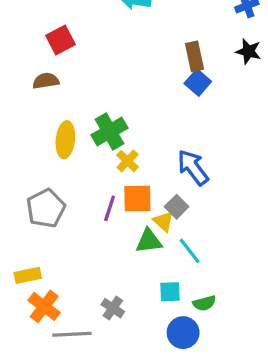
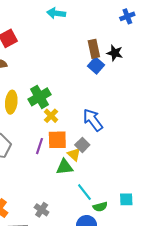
black star: (248, 51) -> (115, 53), moved
cyan line: (190, 251) -> (84, 192), moved
cyan square: (170, 292) -> (126, 199), moved

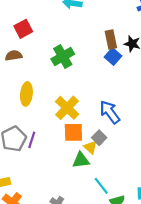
green cross: (39, 97) -> (63, 57), moved
yellow cross: (51, 116) -> (67, 108), size x1.6
purple line: (39, 146) -> (32, 140), moved

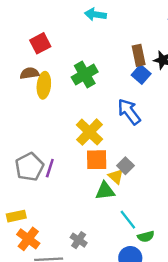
yellow ellipse: (26, 94) -> (44, 85), moved
blue arrow: (110, 112) -> (129, 112), moved

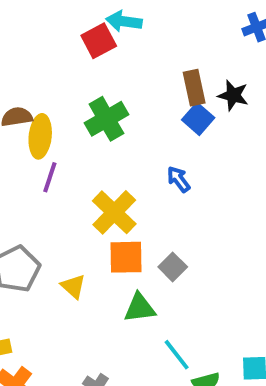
red square: (40, 43) -> (99, 41), moved
blue arrow: (129, 112) -> (179, 179), size x0.6
purple line: (50, 168) -> (50, 177), moved
yellow triangle: (116, 176) -> (73, 286), moved

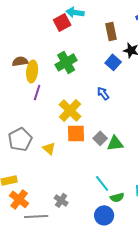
brown rectangle: (194, 88) -> (111, 31), moved
green triangle: (140, 308) -> (115, 143), moved

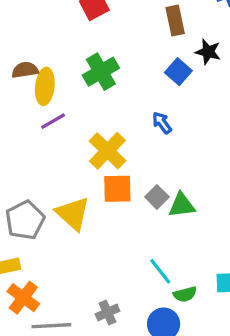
purple line: (37, 92) -> (53, 121), turned 42
gray pentagon: (20, 139) -> (25, 220), moved
yellow triangle: (49, 148) -> (73, 213), size x1.6
gray cross: (61, 200) -> (107, 312), moved, turned 32

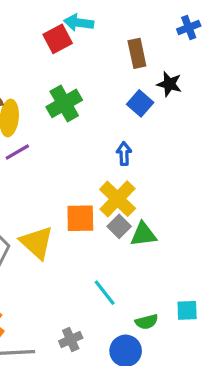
blue arrow: (162, 123) -> (124, 154), turned 35
yellow cross: (107, 151) -> (118, 199), moved
cyan line: (160, 271) -> (105, 293), moved

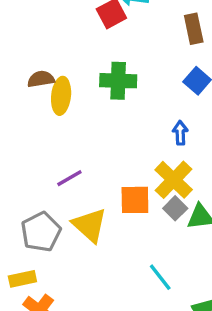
green cross: (64, 103) -> (118, 81), turned 32
purple line: (17, 152) -> (69, 178), moved

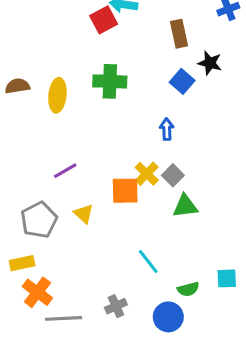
brown semicircle: (41, 79) -> (17, 86), moved
yellow cross: (174, 180) -> (147, 174), moved, size x0.7
gray square: (175, 208) -> (173, 175), moved
yellow triangle: (90, 225) -> (84, 214), size x0.6

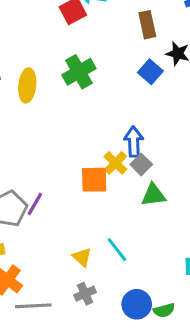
green cross: (110, 81) -> (79, 72), turned -32
blue arrow: (167, 129) -> (134, 142), moved, size x1.4
purple line: (65, 171) -> (35, 204), moved, turned -30
yellow triangle: (84, 214) -> (82, 257), moved
green semicircle: (188, 289) -> (164, 310), moved

